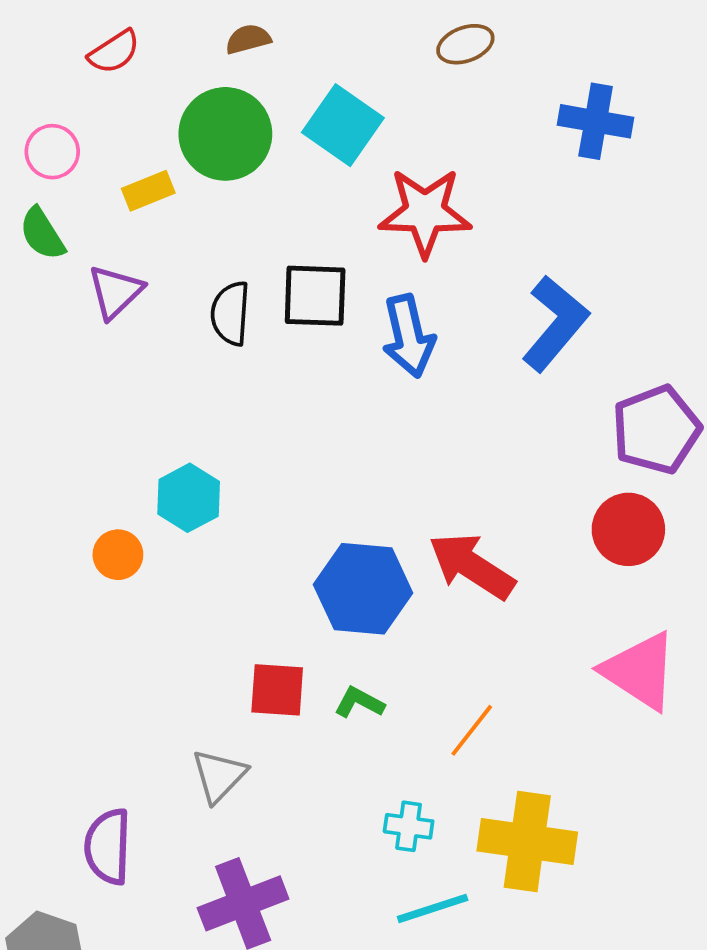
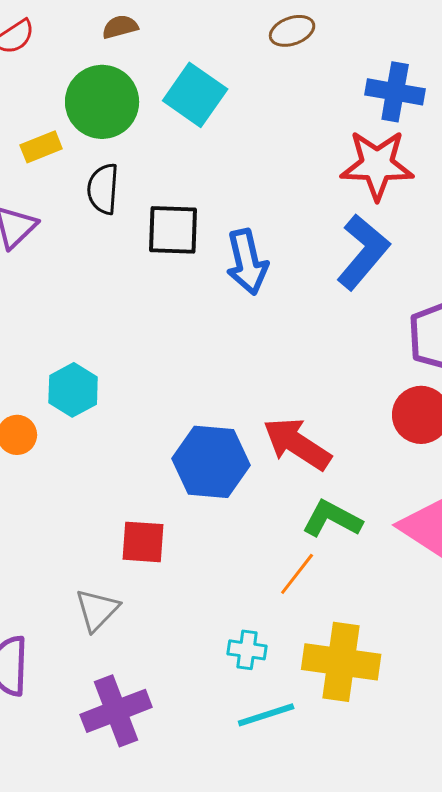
red star: (425, 212) -> (377, 165), moved
black semicircle: (230, 313) -> (103, 189), moved
green L-shape: (359, 703) -> (332, 519), moved, size x1.5

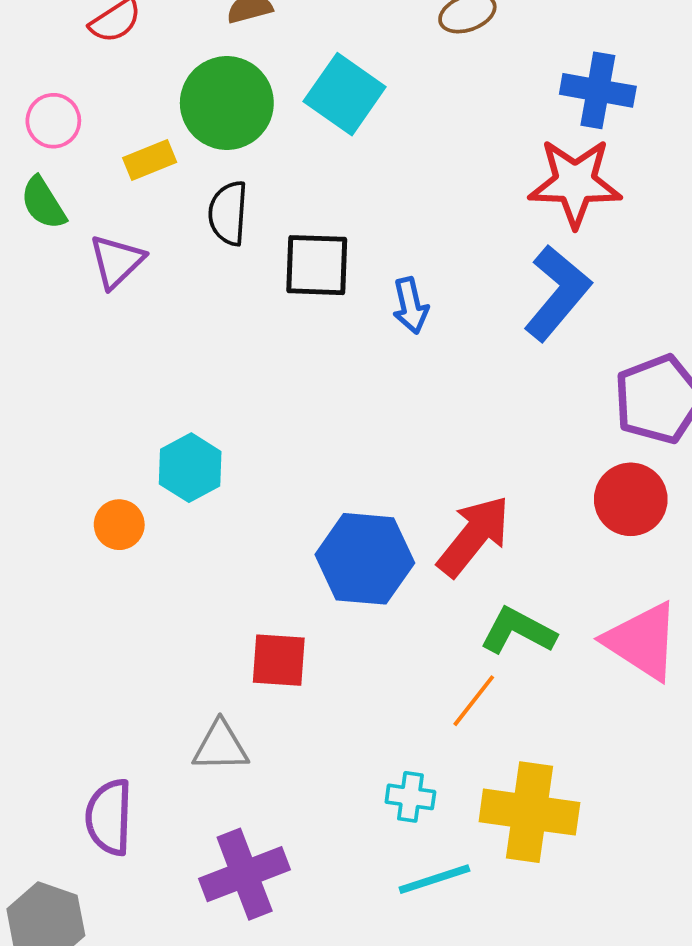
blue arrow: (247, 262) -> (410, 306), size x0.7
red arrow: (297, 444) -> (474, 536), turned 96
gray triangle: (97, 610) -> (220, 746), turned 45

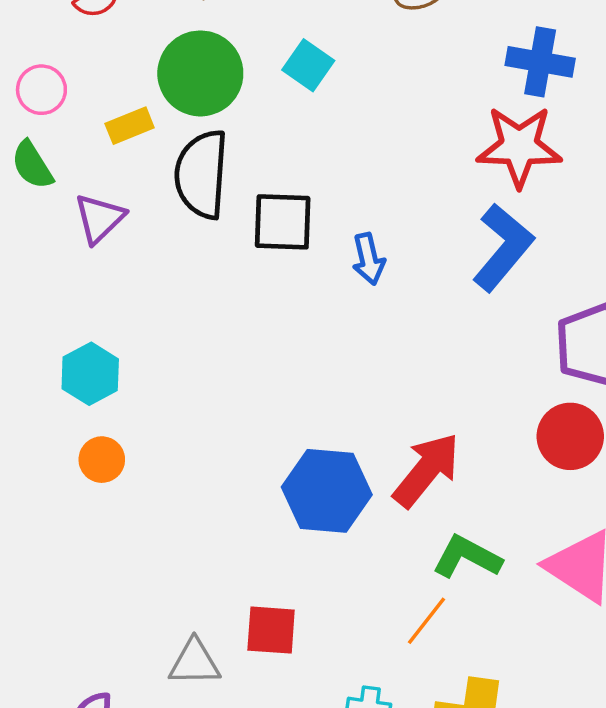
cyan square: (345, 94) -> (308, 65), size x0.7
black semicircle: (228, 213) -> (202, 174), size x1.5
cyan hexagon: (190, 468) -> (90, 374), moved
red square: (279, 660) -> (271, 630), moved

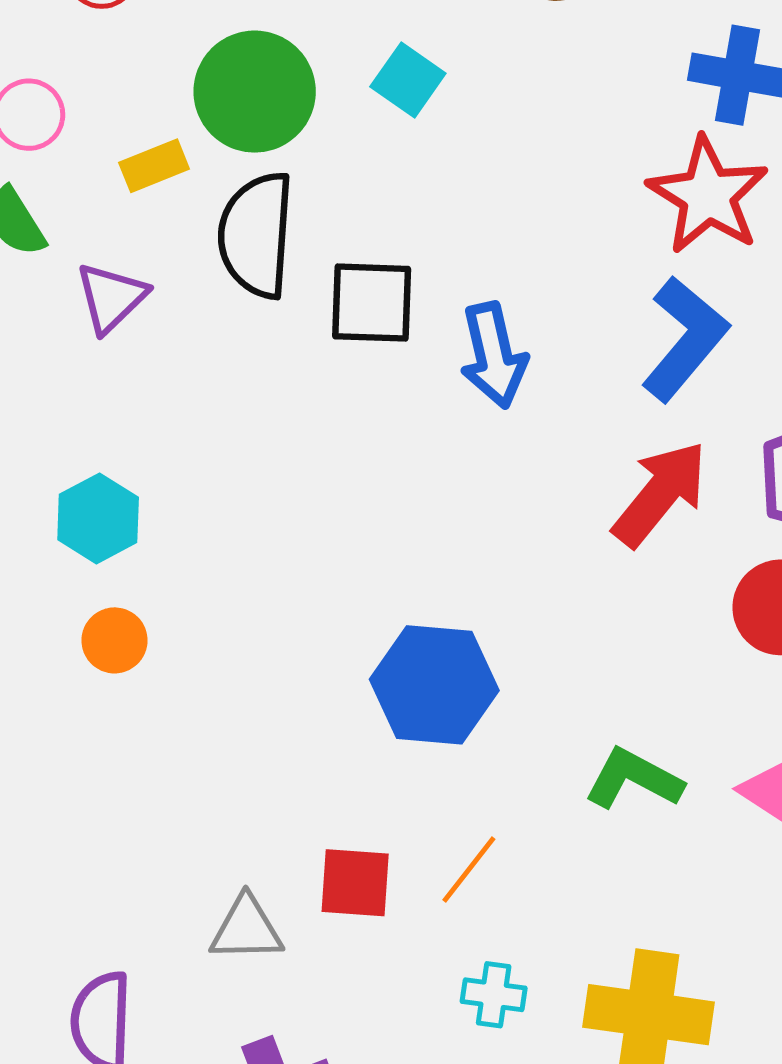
red star: (519, 146) -> (708, 195), turned 30
blue arrow: (368, 259) -> (494, 355), size x1.4
red arrow: (426, 470) -> (660, 494), moved
orange line: (426, 621) -> (469, 870), moved

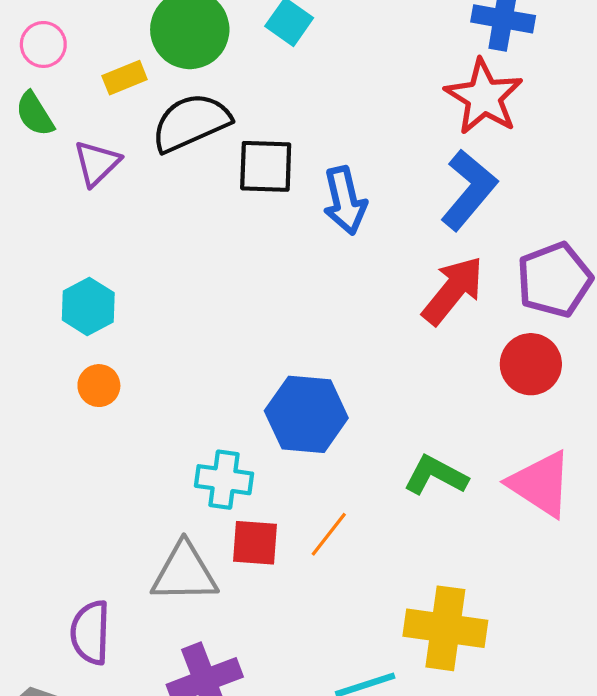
black semicircle: (256, 235) -> (191, 123), turned 62
gray triangle: (246, 929) -> (184, 573), size x1.4
cyan cross: (494, 995) -> (224, 480), moved, size x1.4

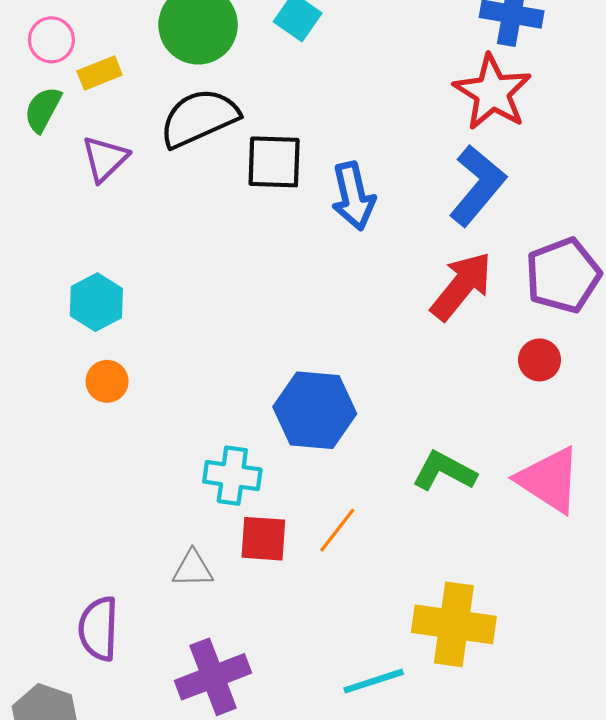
yellow rectangle: (125, 78) -> (100, 73), moved
green semicircle: (35, 114) -> (43, 109), turned 60
red circle: (531, 364) -> (540, 360), size x0.7
gray triangle: (184, 573) -> (193, 569), size x0.6

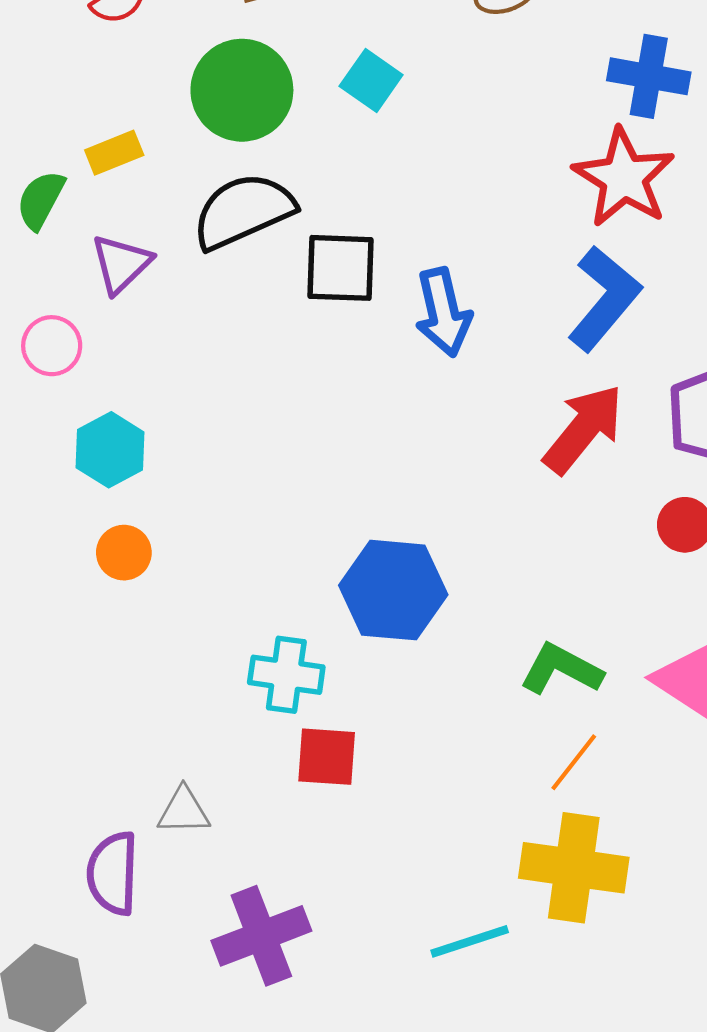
pink circle: (51, 40) -> (52, 346), moved
orange line: (337, 530) -> (574, 762), moved
gray triangle: (193, 569) -> (184, 811), moved

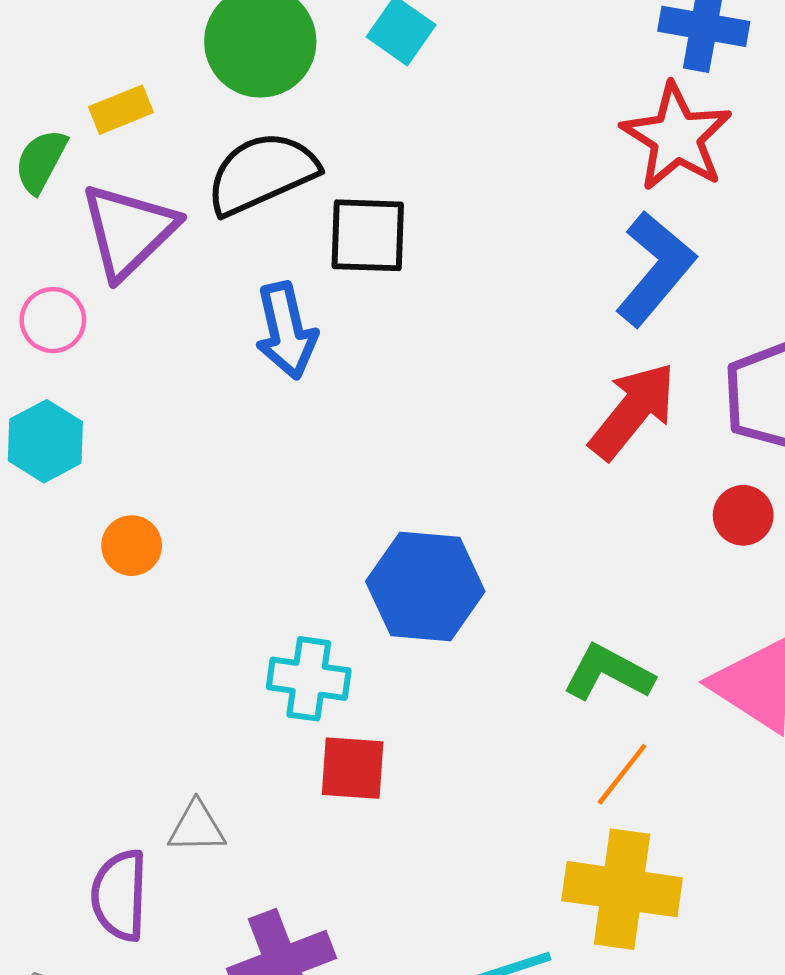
purple triangle: (121, 264) -> (129, 231), size x1.5
blue arrow: (443, 312) -> (286, 331), moved
cyan hexagon: (110, 450) -> (45, 441), moved

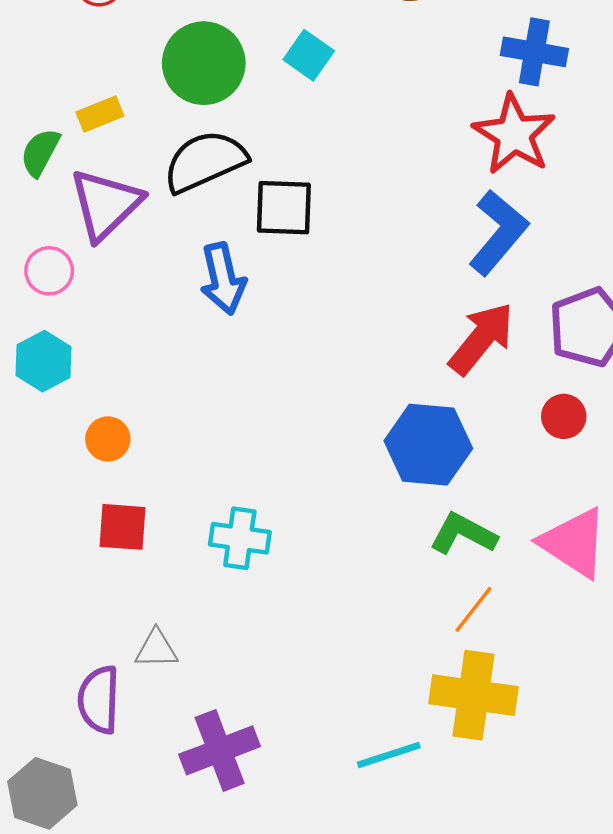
blue hexagon: (425, 586) -> (428, 445), moved
red square: (353, 768) -> (122, 527), moved

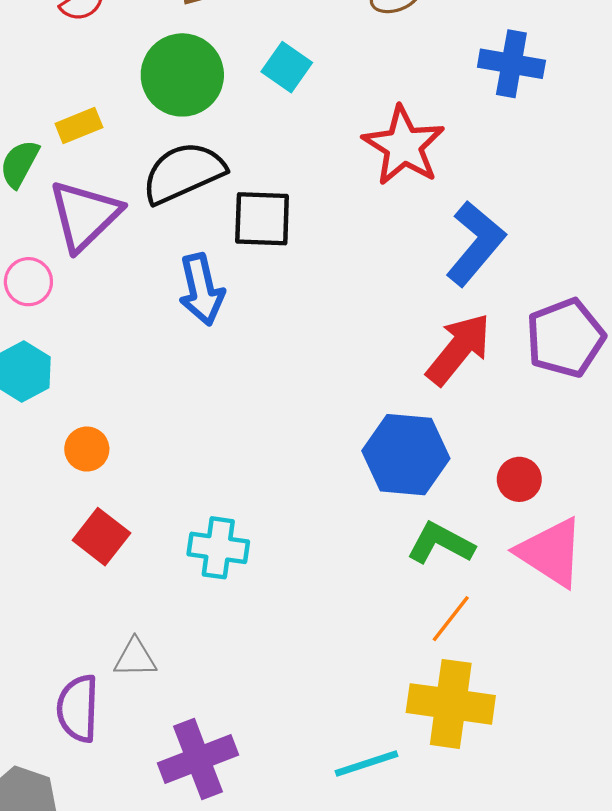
red star: (514, 134) -> (404, 146), moved
red circle: (564, 416) -> (519, 479), moved
red square: (122, 527) -> (101, 537), turned 34

